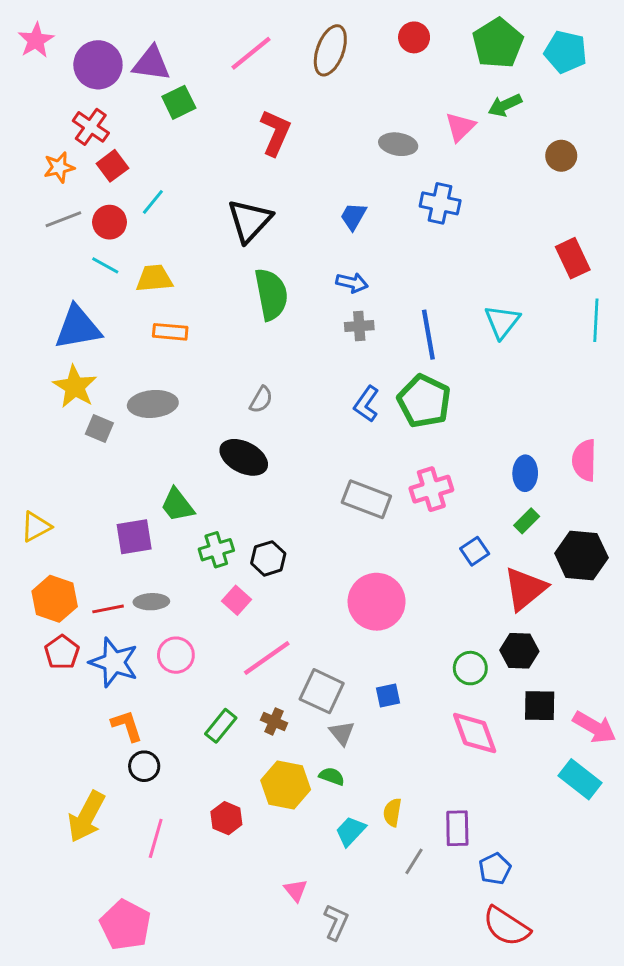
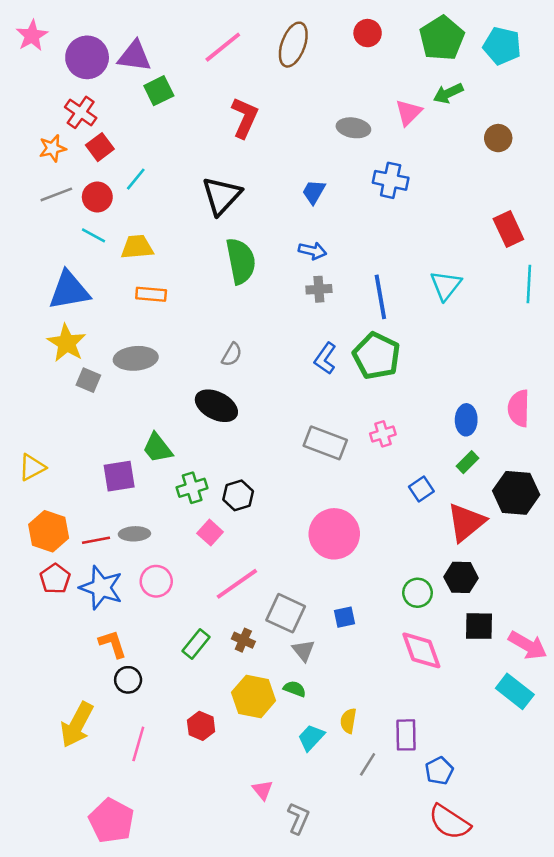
pink cross: (431, 489) -> (383, 434), size x0.7

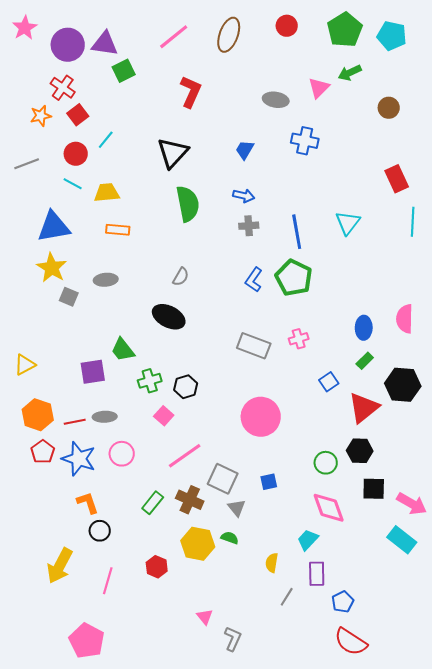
gray line: (56, 194) -> (27, 164), moved
gray ellipse: (136, 358) -> (106, 280), size x0.7
brown cross: (243, 640) -> (190, 500), size x1.5
cyan trapezoid: (311, 737) -> (308, 540), moved

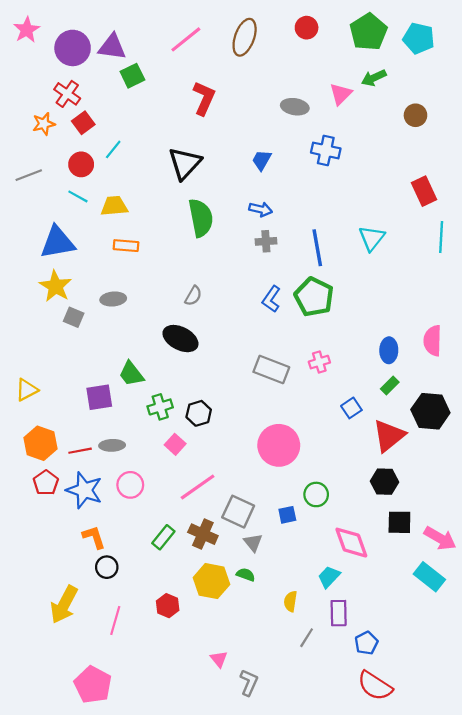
green circle: (326, 463) -> (316, 494), moved

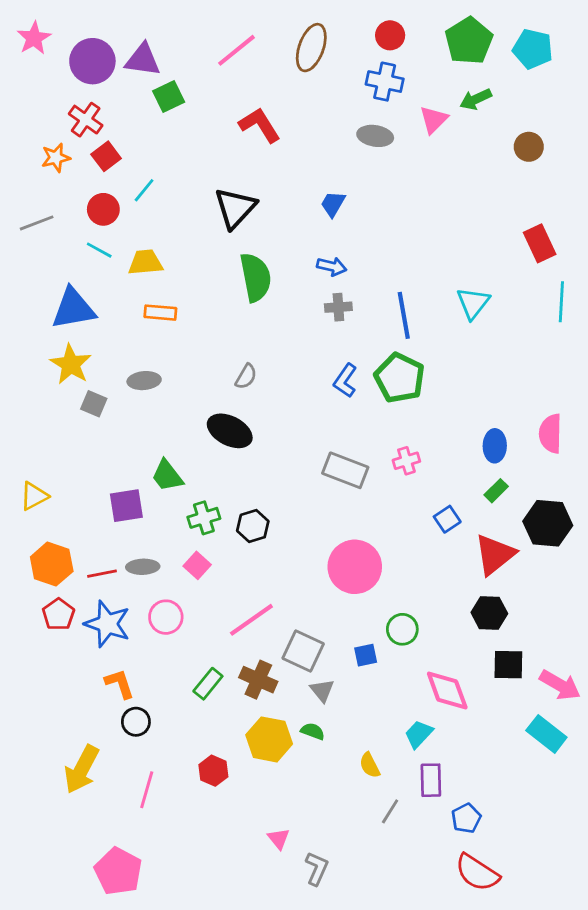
red L-shape: (204, 98) -> (260, 125), turned -56
blue cross: (326, 151) -> (385, 82), moved
pink square: (175, 444) -> (197, 565), moved
yellow semicircle: (291, 601) -> (370, 765), turned -36

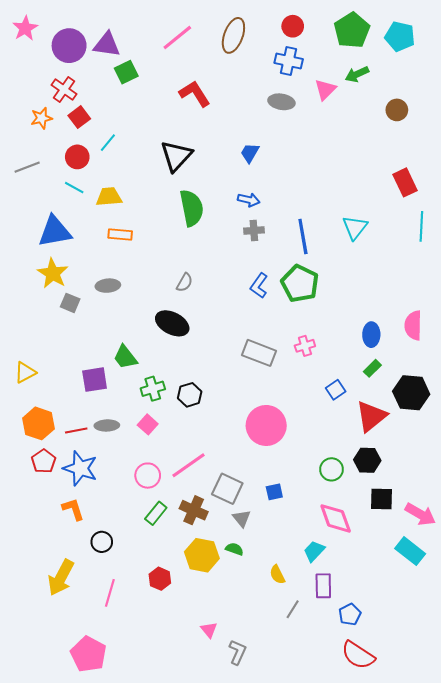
pink circle: (166, 617) -> (148, 476), moved
green circle: (402, 629) -> (331, 469), moved
orange L-shape: (120, 684) -> (73, 509), moved

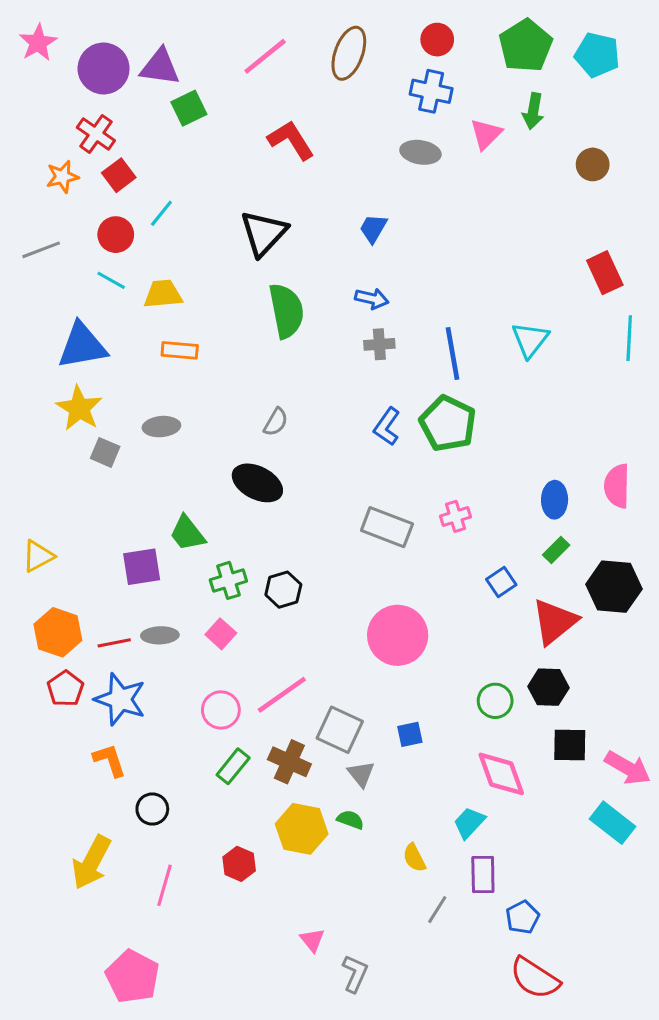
green arrow: (357, 74) -> (533, 111), turned -55

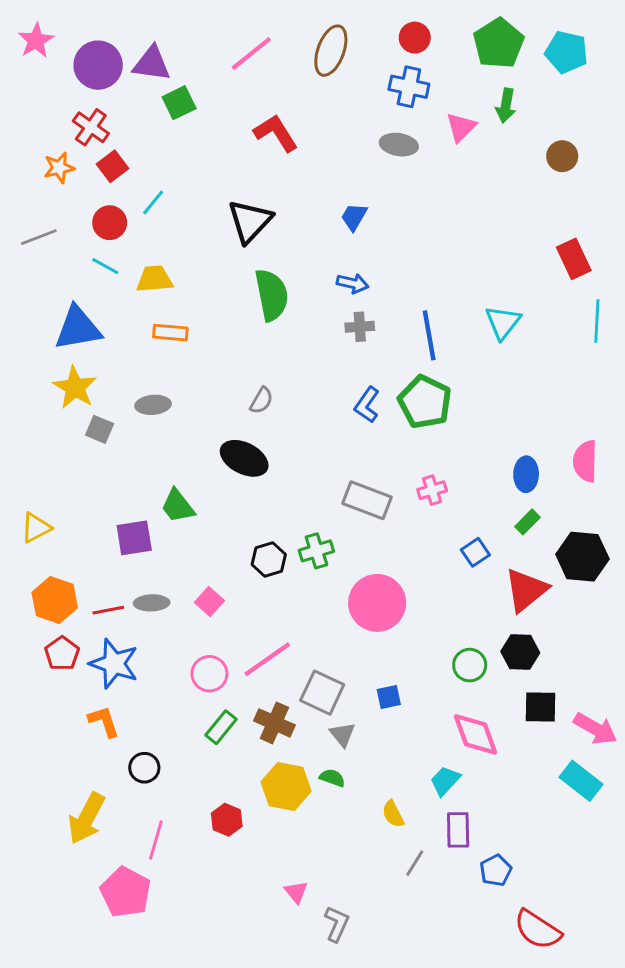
green cross: (228, 580) -> (316, 551), moved
pink pentagon: (132, 977) -> (126, 892), moved
red semicircle: (535, 978) -> (538, 930), moved

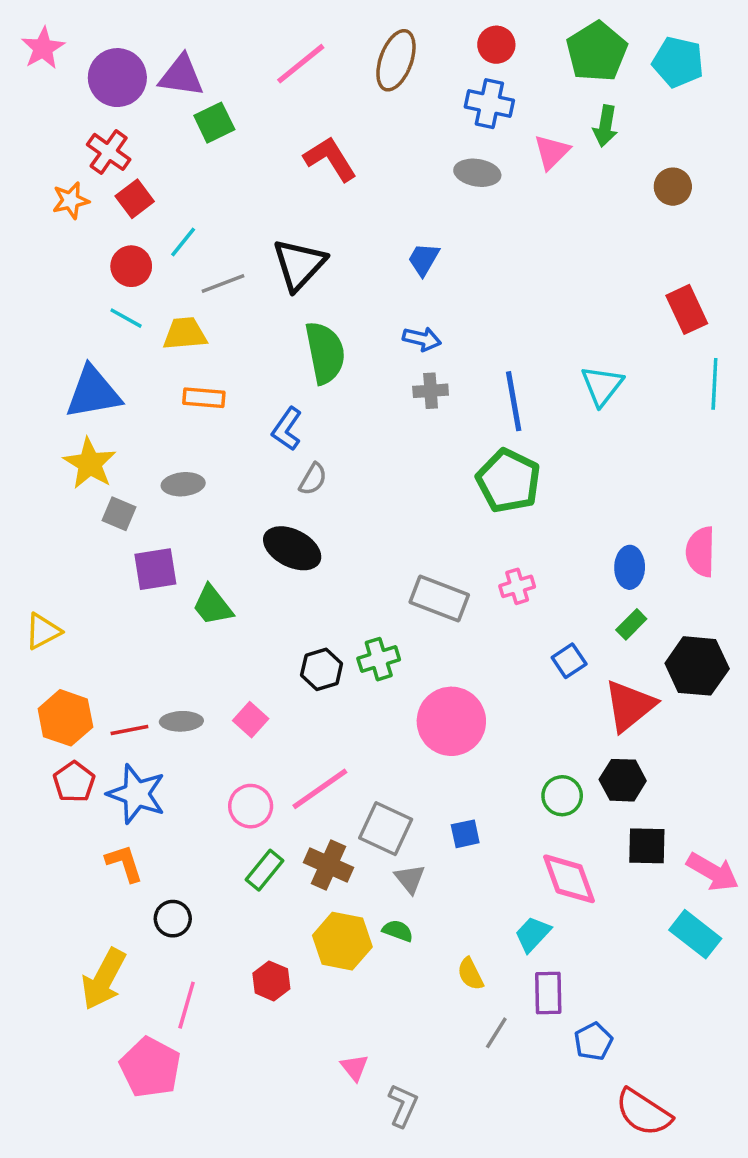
gray line: (39, 237) -> (223, 283), moved
blue L-shape: (367, 405) -> (287, 429), moved
purple square: (134, 538) -> (155, 569), moved

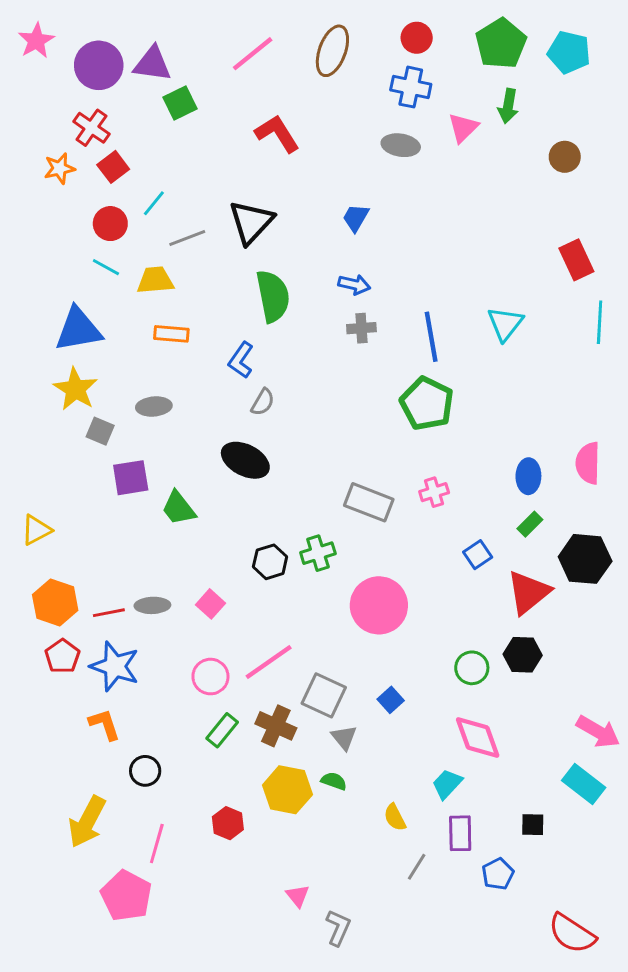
blue square: (465, 834) -> (391, 700), turned -30
black square: (647, 846) -> (533, 825), moved, size x0.7
red semicircle: (643, 1112) -> (572, 934), moved

